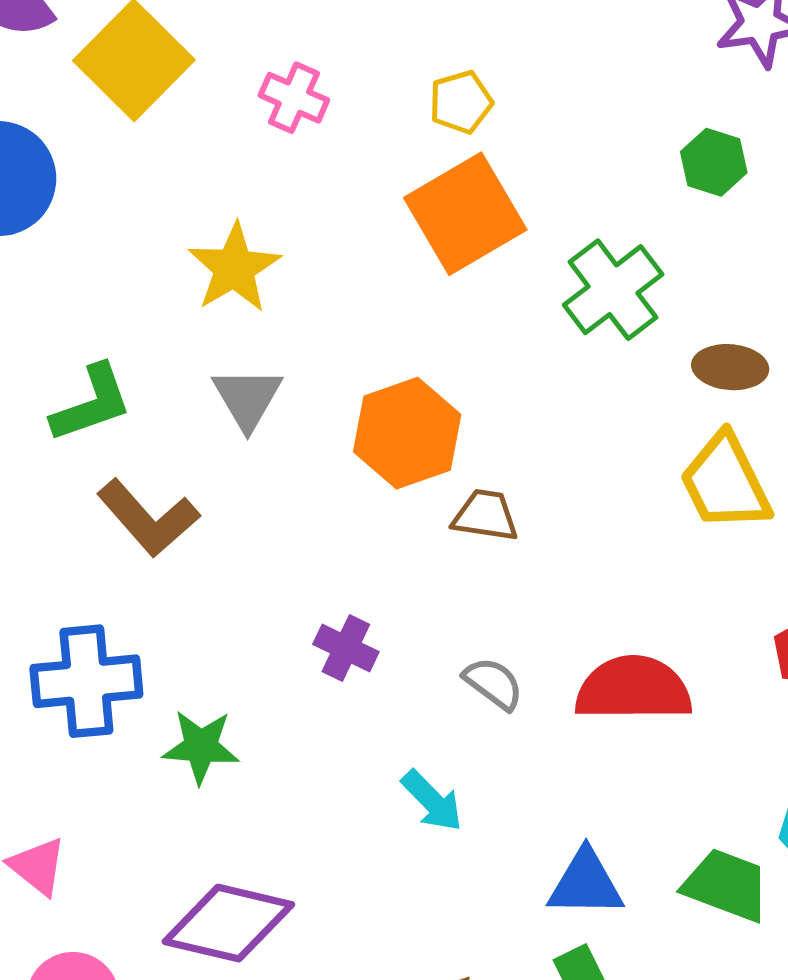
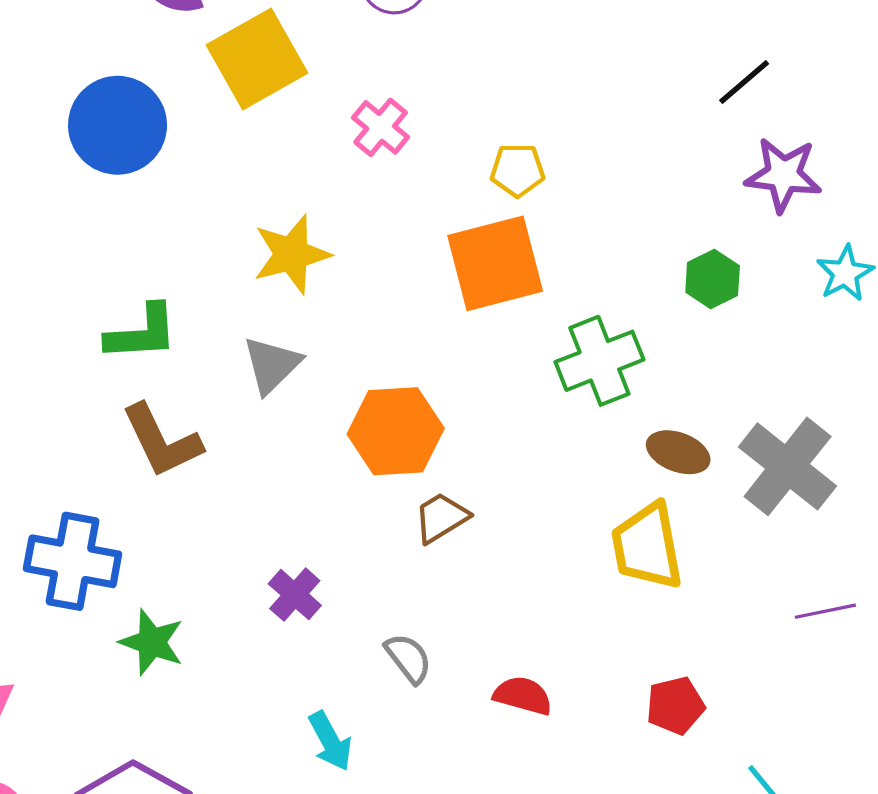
brown trapezoid: (485, 516) -> (441, 518), turned -56
red semicircle: (633, 689) -> (523, 696), size x0.6

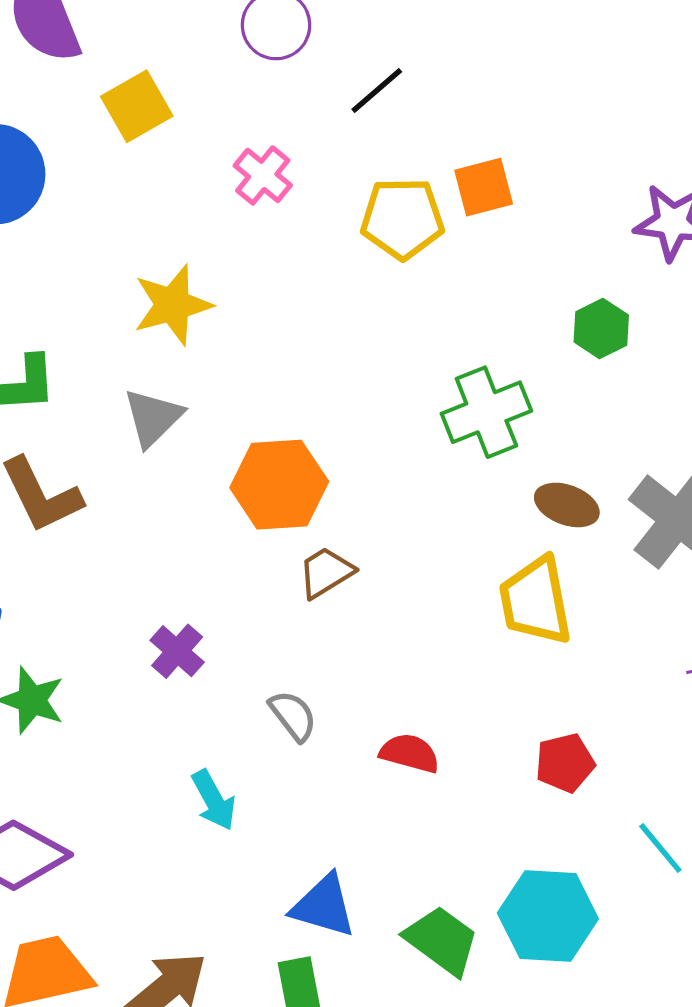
yellow square: (257, 59) -> (137, 106), size x0.7
black line: (744, 82) -> (377, 91), moved
yellow pentagon: (518, 170) -> (402, 218), size x1.5
orange square: (495, 263) -> (484, 187), moved, size x0.6

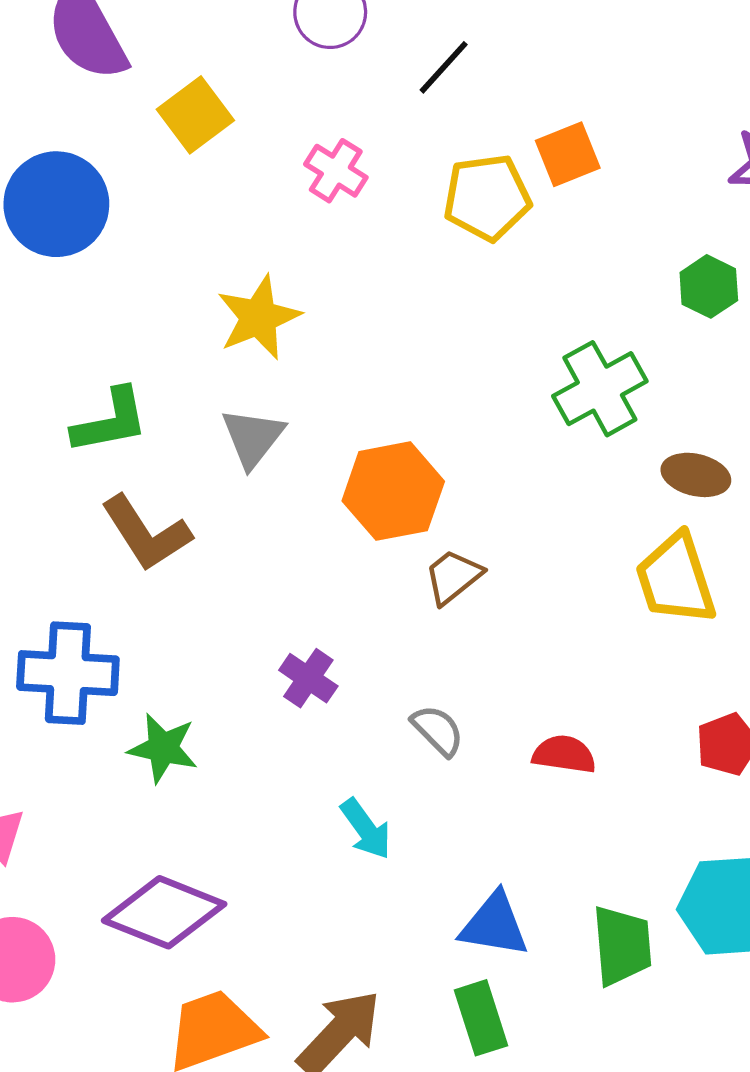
green trapezoid: (442, 940) -> (622, 945), turned 56

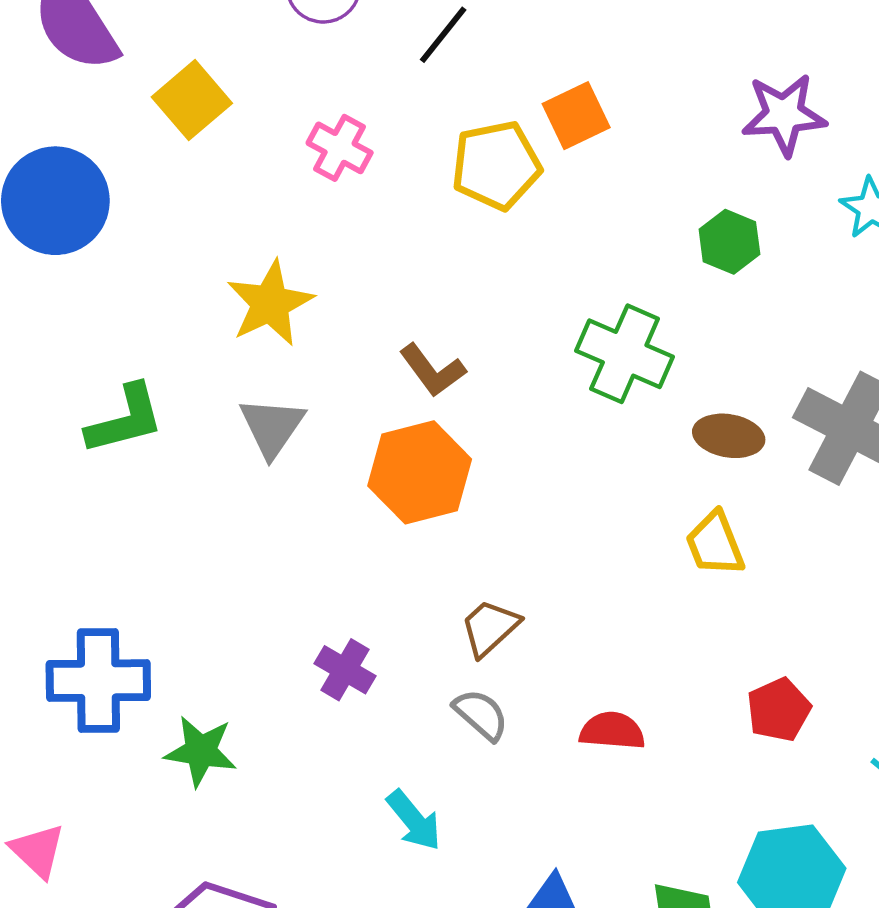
green cross: (600, 389) -> (625, 354), turned -34
brown L-shape: (146, 533) -> (432, 370), moved, size x0.7
brown trapezoid: (453, 577) -> (490, 628), moved
yellow trapezoid: (676, 579) -> (715, 544), size x0.7

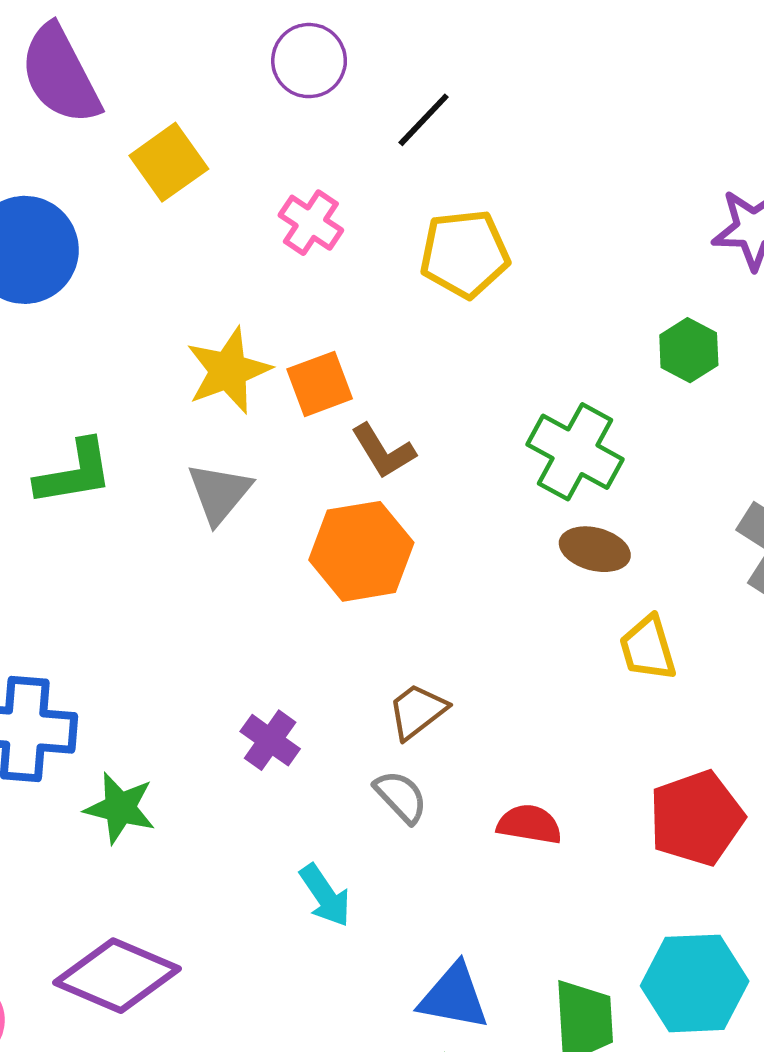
orange square: (576, 116) -> (320, 384), moved
brown ellipse: (729, 436) -> (595, 549), moved
red pentagon: (779, 710) -> (696, 818), size x1.5

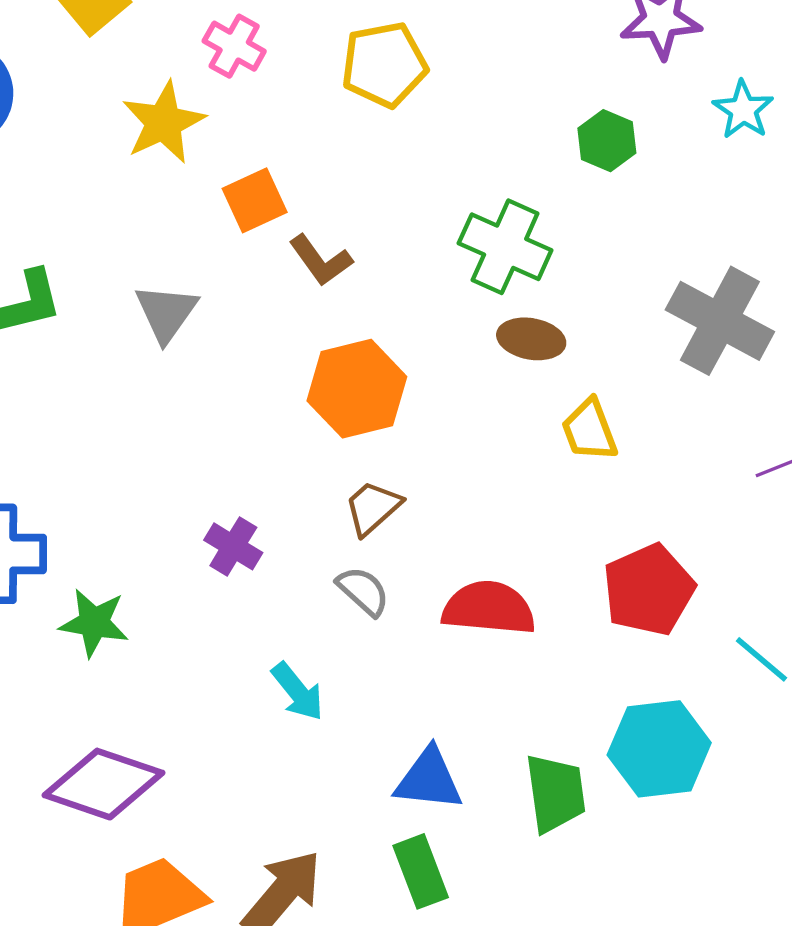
yellow star: (228, 371) -> (164, 122), moved
orange hexagon: (361, 551) -> (357, 389), moved
red semicircle: (529, 824) -> (489, 608), size x1.5

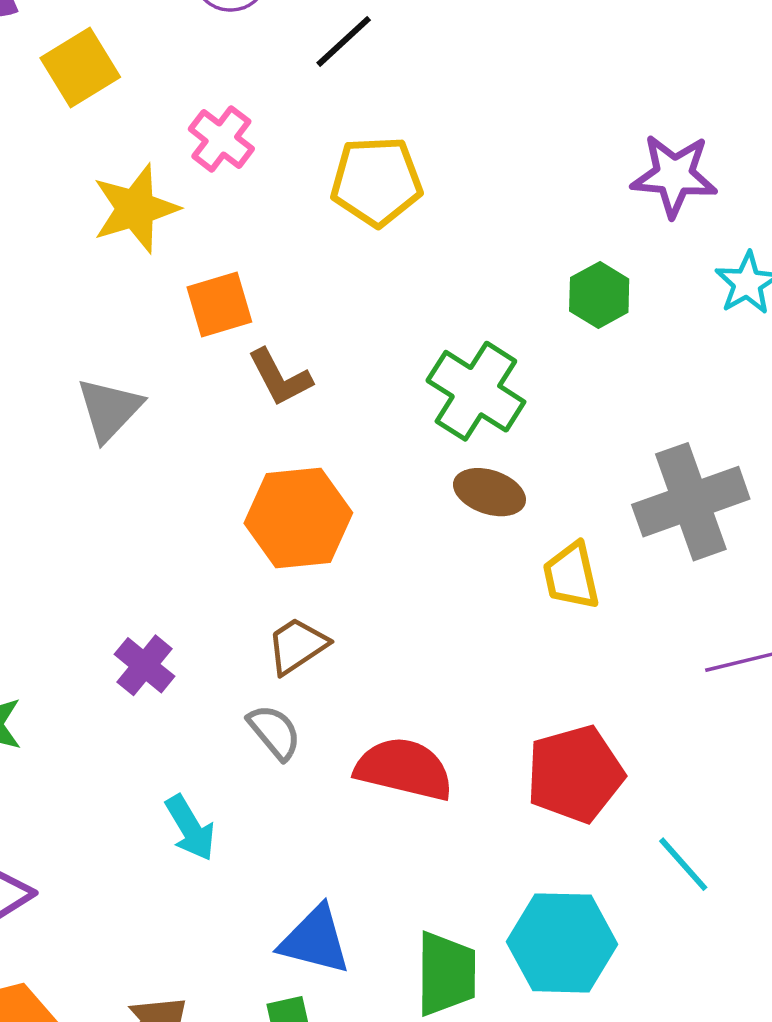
gray cross: (720, 321) -> (691, 502), turned 34
yellow trapezoid: (589, 430) -> (571, 576), moved

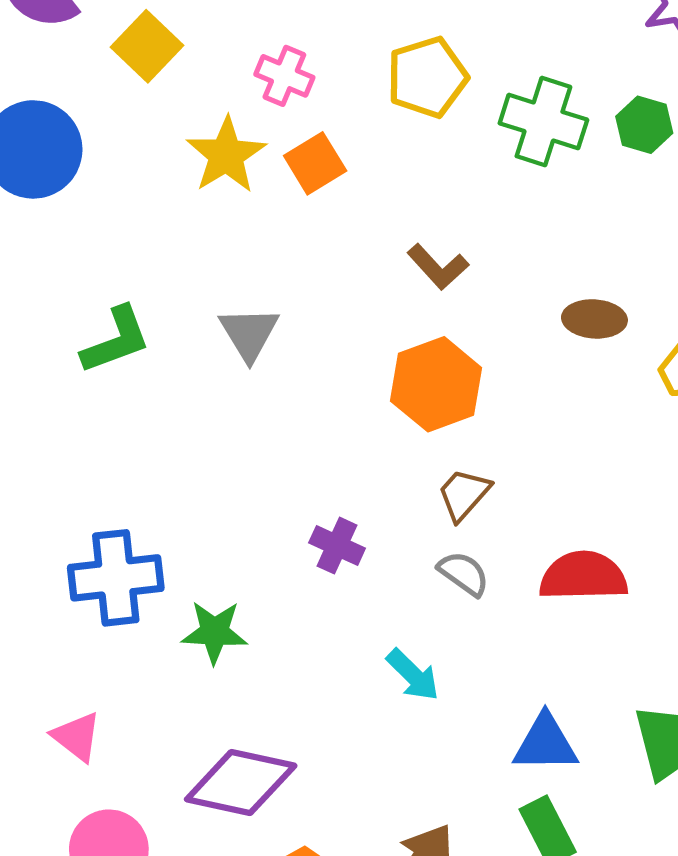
orange square: (219, 304) -> (315, 163), moved
brown L-shape: (280, 377) -> (438, 267), moved
green cross: (476, 391) -> (543, 122), moved

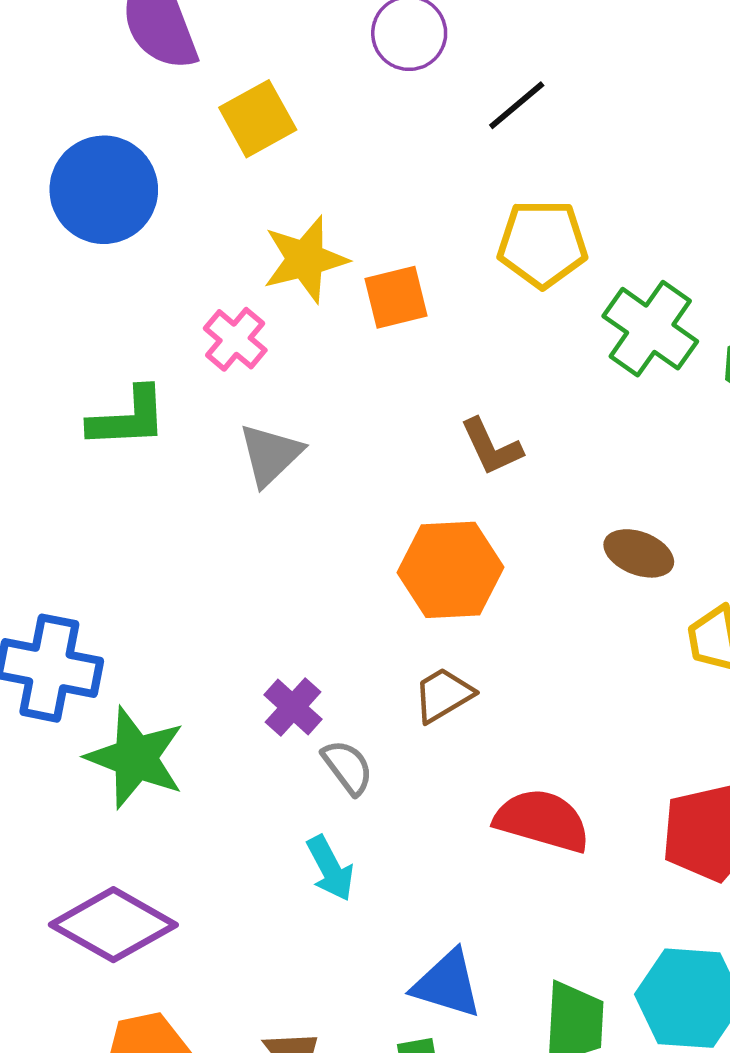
pink cross: (284, 76) -> (235, 339), moved
gray semicircle: (464, 574) -> (348, 767), moved
green star: (214, 632) -> (135, 758), size x1.4

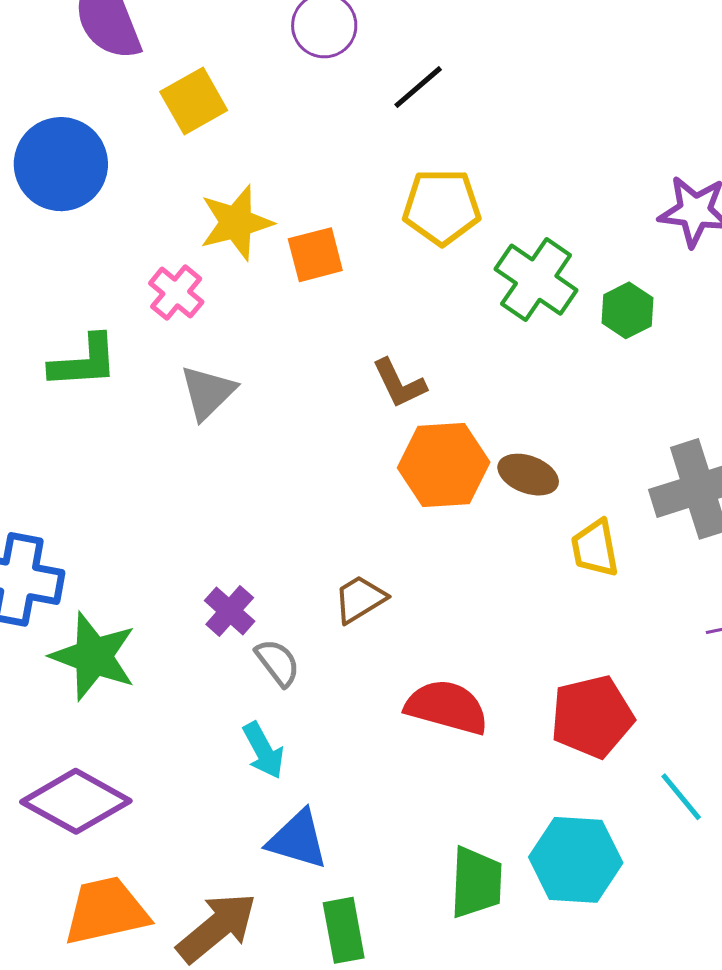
orange hexagon: (450, 570) -> (444, 465), moved
blue triangle: (447, 984) -> (298, 839), moved

